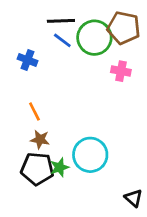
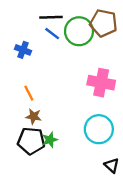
pink cross: (121, 71) -> (101, 83), moved, size x1.6
cyan circle: (90, 155) -> (99, 129), moved

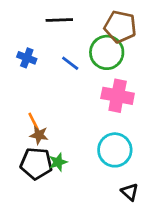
green circle: (79, 31) -> (107, 52), moved
blue line: (52, 34) -> (70, 63), moved
orange line: (29, 93) -> (34, 122), moved

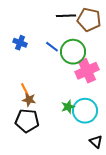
black line: (59, 20) -> (66, 16), moved
green circle: (107, 52) -> (73, 52), moved
pink cross: (118, 96) -> (87, 71), turned -35
green star: (58, 162) -> (68, 107), moved

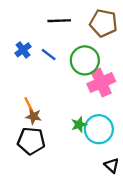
black line: (66, 16) -> (59, 21), moved
blue cross: (20, 43) -> (23, 50), turned 32
blue line: (52, 47) -> (49, 55), moved

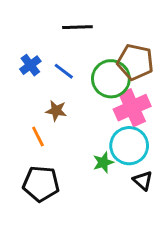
brown pentagon: (103, 23) -> (135, 62), moved
brown star: (34, 116) -> (56, 111), moved
cyan circle: (99, 129) -> (129, 146), moved
black triangle: (112, 165) -> (143, 181), moved

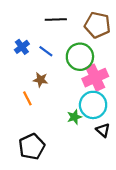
brown pentagon: (135, 62) -> (97, 25), moved
black pentagon: (41, 184) -> (32, 147), moved, turned -30

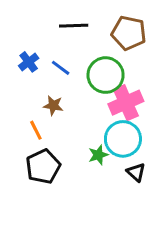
black pentagon: (32, 147) -> (43, 166), moved

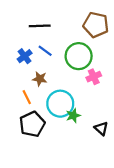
black line: (74, 26) -> (40, 26), moved
blue cross: (29, 62) -> (25, 56), moved
pink cross: (126, 103) -> (94, 77), size x0.6
cyan circle: (123, 139) -> (60, 104), moved

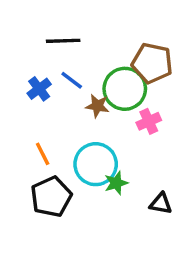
brown pentagon: (96, 25) -> (152, 63), moved
brown star: (40, 79) -> (97, 106), moved
black triangle: (101, 128) -> (161, 204), turned -32

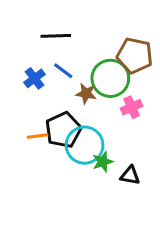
orange line: (43, 154) -> (38, 136), turned -70
black pentagon: (51, 197) -> (63, 130), moved
black triangle: (161, 204) -> (130, 175), moved

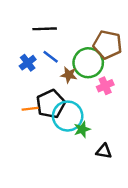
black triangle: (130, 175) -> (104, 151), moved

